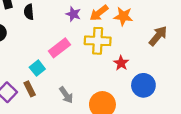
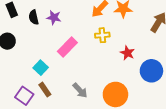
purple star: (73, 14) -> (54, 18), moved
yellow cross: (98, 41) -> (102, 35), size x0.6
cyan square: (37, 68) -> (41, 68), moved

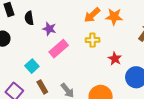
purple star: (54, 18) -> (49, 29), moved
brown rectangle: (45, 90) -> (42, 87), moved

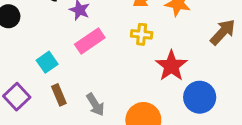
red star: (115, 59) -> (171, 66), size x1.5

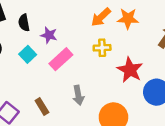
cyan square: (47, 62) -> (28, 54), moved
gray arrow: (95, 105) -> (78, 95), moved, turned 30

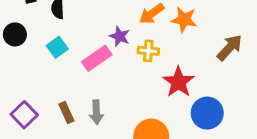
purple star: (49, 35) -> (120, 36), moved
gray arrow: (78, 95) -> (96, 112), moved

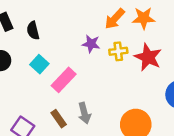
pink rectangle: (97, 58) -> (64, 80), moved
red star: (179, 82) -> (148, 57), moved

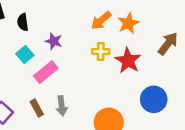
orange star: (144, 18) -> (128, 23), turned -30
purple star: (91, 44) -> (54, 41), moved

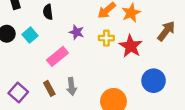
black semicircle: (23, 22) -> (48, 12), moved
purple star: (54, 41) -> (77, 32), moved
cyan square: (25, 54) -> (30, 35), moved

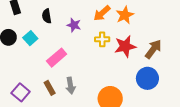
brown arrow: (166, 31) -> (153, 49), moved
purple star: (77, 32) -> (74, 25), moved
red star: (131, 46) -> (125, 46), turned 30

